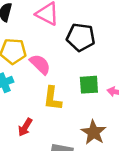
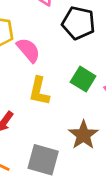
green square: (89, 85) -> (83, 79), turned 30

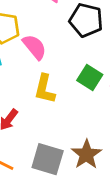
brown star: (83, 135) -> (86, 154), moved

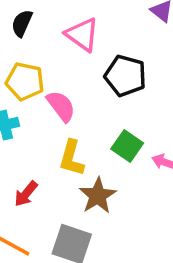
brown star: (86, 154) -> (98, 196), moved

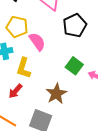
black pentagon: (125, 76) -> (75, 26), turned 30
yellow L-shape: (72, 158) -> (24, 68), moved

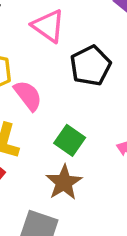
green square: (74, 66) -> (70, 140), moved

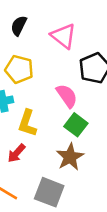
pink semicircle: (28, 95) -> (67, 96), moved

